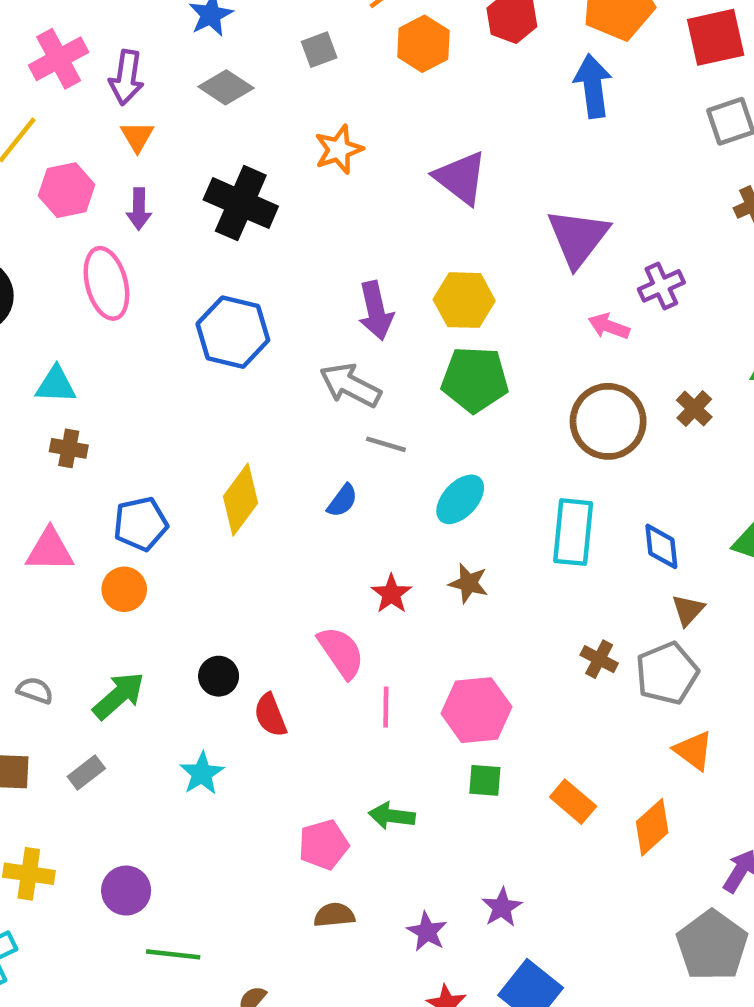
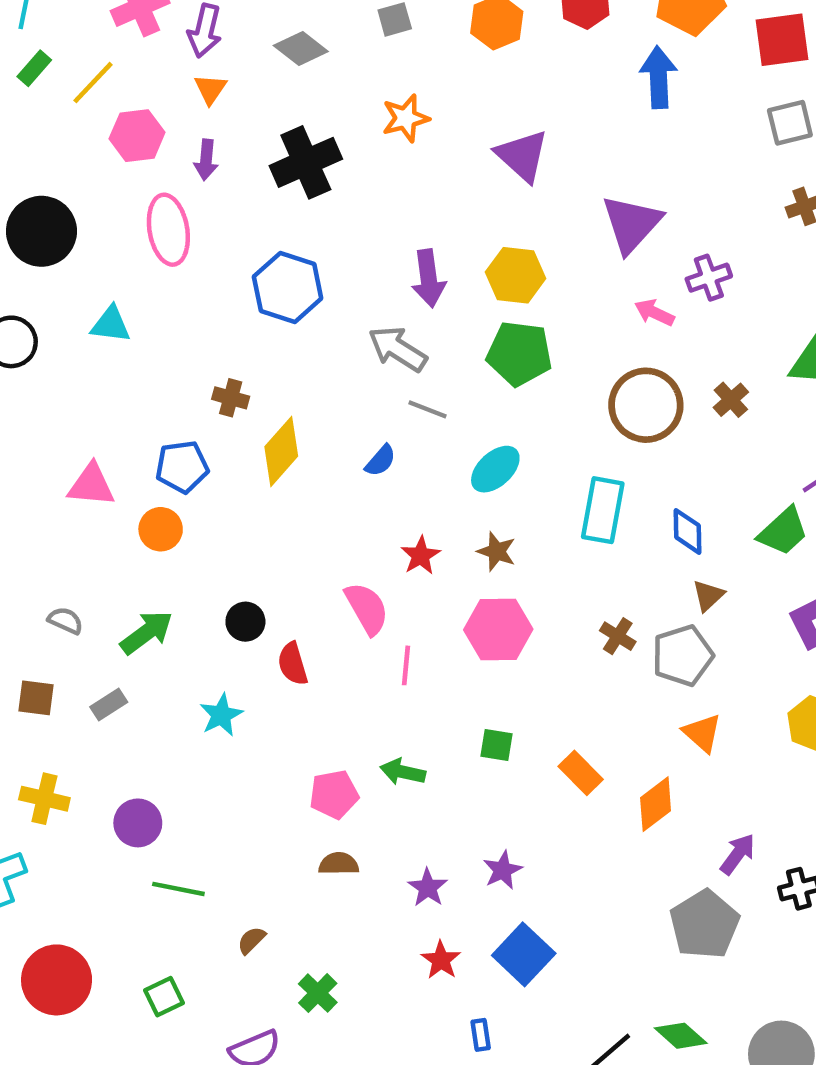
black cross: (241, 203) -> (306, 162), turned 38
brown cross: (69, 448) -> (231, 398), moved
pink hexagon: (476, 710) -> (498, 630), moved

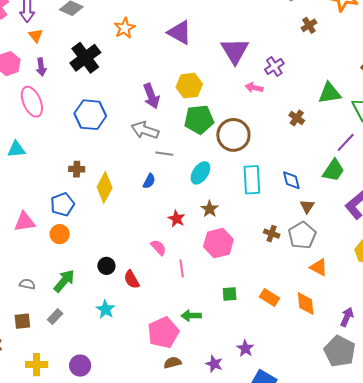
brown circle: (646, 405) -> (233, 135), moved
brown star: (497, 552) -> (210, 209), turned 30
pink semicircle: (367, 608) -> (158, 247), size x0.7
pink pentagon: (334, 794) -> (163, 333), size x1.4
orange diamond: (656, 804) -> (306, 304), turned -45

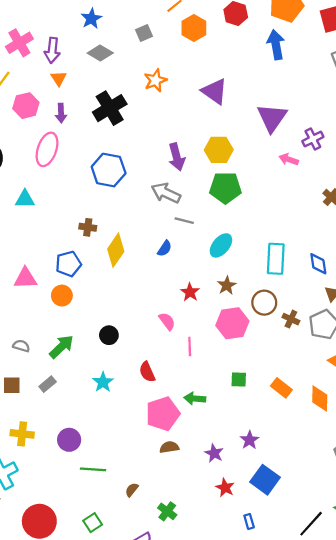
pink ellipse: (32, 102) -> (47, 149), turned 36
brown circle: (233, 135) -> (264, 303), moved, size x0.7
red semicircle: (132, 280) -> (147, 372), moved

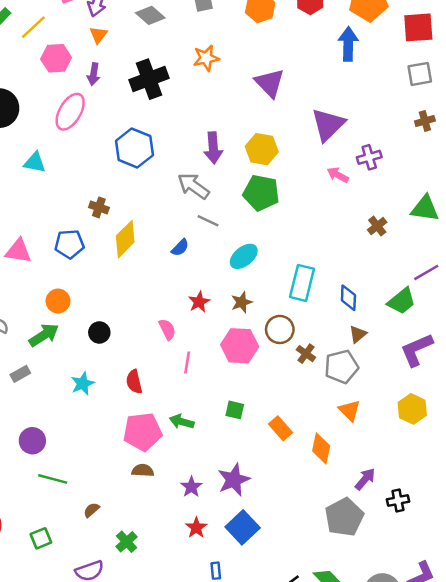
orange circle: (62, 296) -> (58, 301), moved
purple star: (249, 440) -> (234, 480), size x1.5

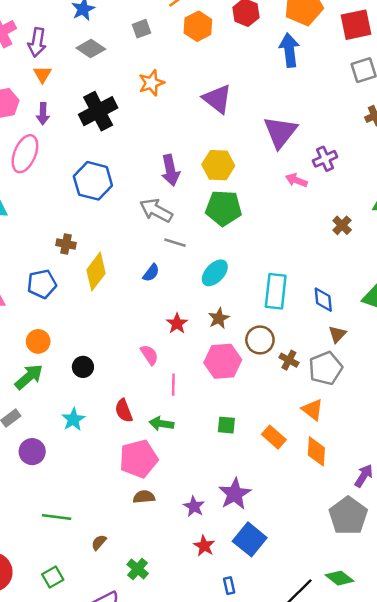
orange triangle: (350, 410) -> (312, 410), moved
green arrow: (182, 422) -> (161, 424), moved
purple circle: (32, 441) -> (32, 452), moved

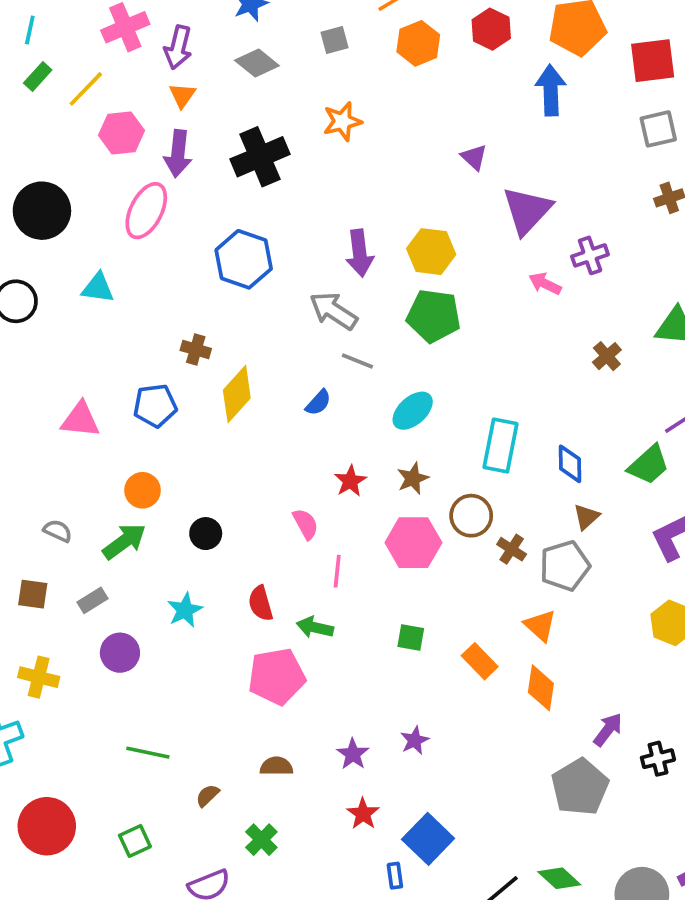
purple triangle: (217, 99) -> (474, 157), moved, size x0.6
purple arrow: (43, 114) -> (178, 154), size x1.4
purple star: (235, 494) -> (415, 740), size x0.6
brown semicircle: (144, 497) -> (276, 766), moved
blue square: (250, 539) -> (428, 839), moved

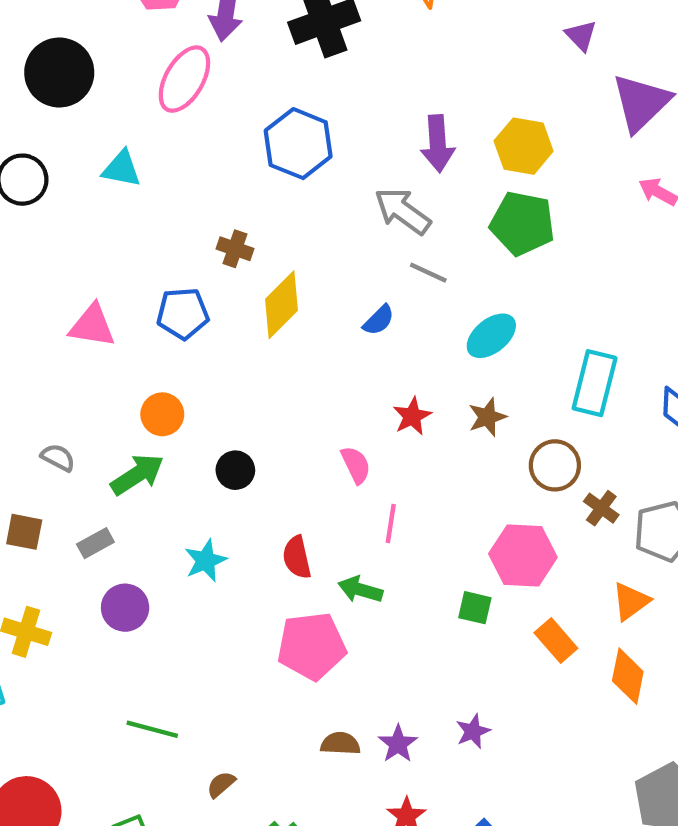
pink hexagon: (413, 543) -> (523, 556), moved
orange triangle: (540, 625) -> (631, 601), turned 39
brown semicircle: (276, 766) -> (340, 744), moved

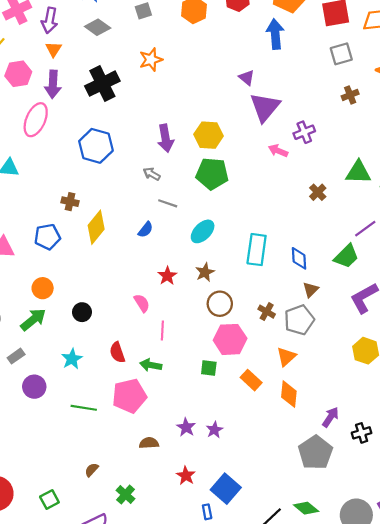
purple triangle: (581, 36) -> (247, 78), moved
gray arrow: (403, 211) -> (152, 174), size x0.6
brown circle: (555, 465) -> (220, 304), moved
green line: (152, 729) -> (84, 408), moved
purple star: (398, 744) -> (186, 427), moved

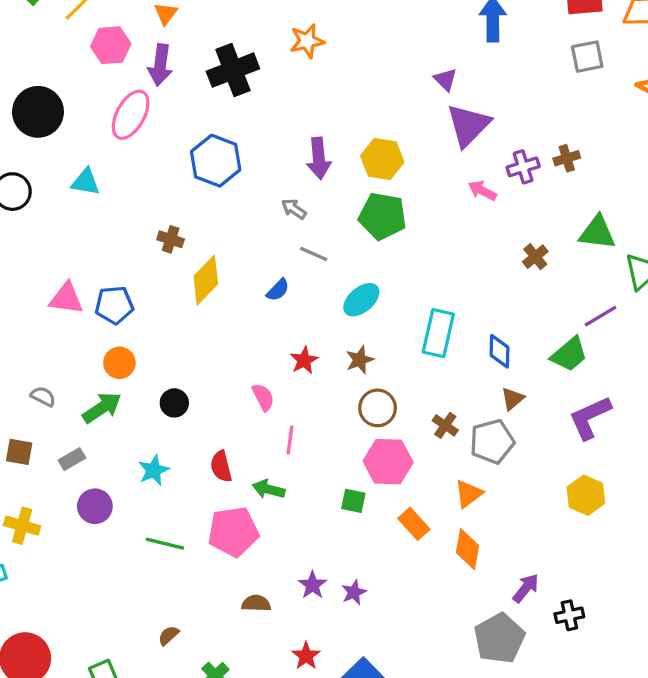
brown cross: (350, 95) -> (567, 158), moved
blue pentagon: (47, 237) -> (114, 305), moved

